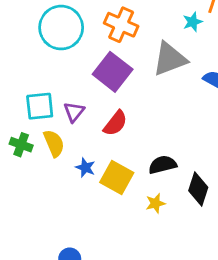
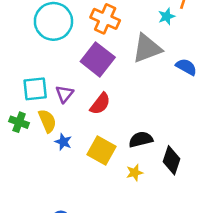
blue star: (85, 168) -> (63, 142), moved

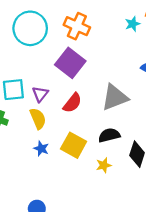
gray triangle: (147, 48) -> (115, 97), moved
yellow semicircle: (47, 121) -> (38, 119), moved
blue star: (63, 142) -> (41, 149), moved

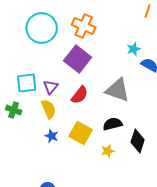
cyan star: (133, 24) -> (134, 49), moved
gray triangle: (115, 97) -> (118, 90), turned 40

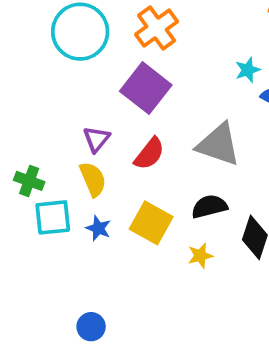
orange cross: (84, 26) -> (157, 28), turned 30
cyan square: (27, 83) -> (53, 217), moved

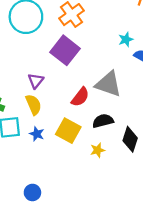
red semicircle: (149, 154) -> (80, 97), moved

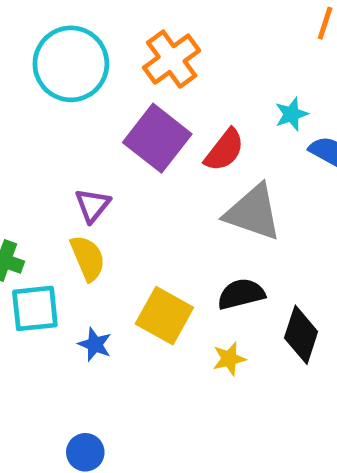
red semicircle: (80, 97) -> (224, 150), moved
blue star: (37, 134) -> (95, 344), moved

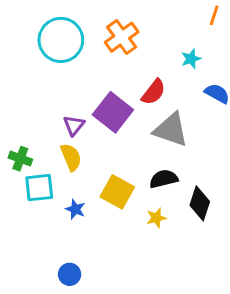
cyan star: (291, 114) -> (191, 59), moved
purple square: (157, 138) -> (113, 112), moved

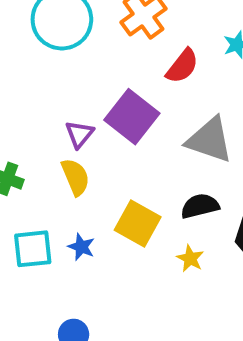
red semicircle: (153, 92) -> (182, 66), moved
cyan square: (39, 188) -> (33, 249), moved
yellow star: (156, 218) -> (190, 259), turned -30

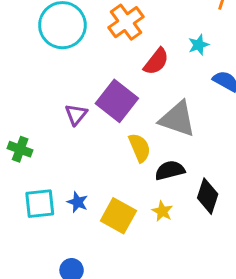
yellow semicircle: (75, 177) -> (140, 148), moved
yellow square: (138, 224) -> (118, 216), moved

